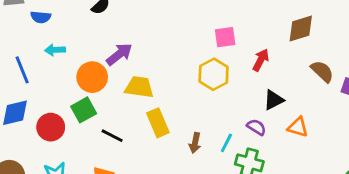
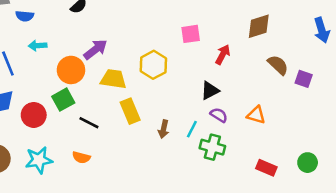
yellow hexagon: (214, 74) -> (153, 65), moved
black triangle: (274, 100) -> (210, 91), moved

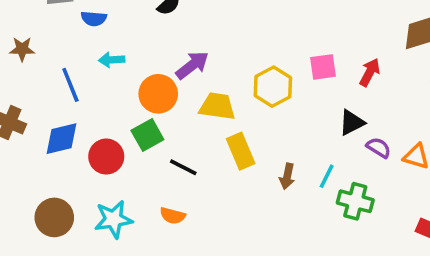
pink square: (191, 34) -> (323, 67), moved
purple semicircle: (219, 115) -> (379, 148), moved

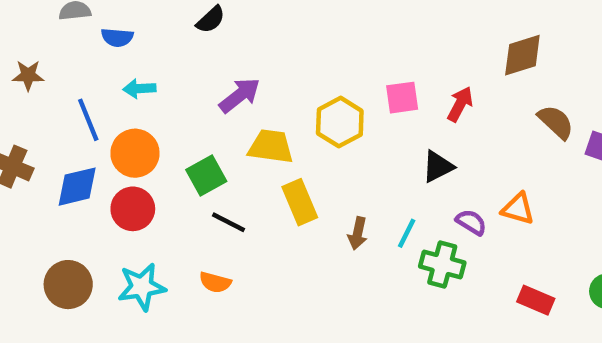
orange circle: (158, 94) -> (135, 153), moved
green square: (147, 135) -> (206, 175), moved
purple semicircle: (379, 148) -> (471, 222), moved

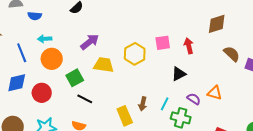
red arrow: (460, 104) -> (189, 46), turned -42
orange circle: (135, 153) -> (52, 59), moved
yellow rectangle: (300, 202) -> (125, 116), moved

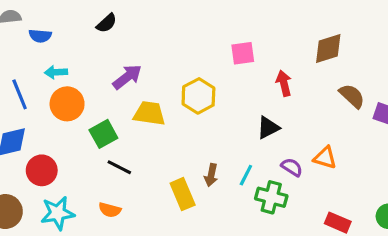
pink square: (163, 43) -> (243, 53), moved
red circle: (42, 93) -> (42, 170), moved

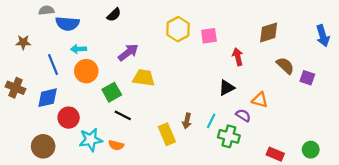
blue semicircle: (40, 36) -> (67, 24), size x1.5
yellow hexagon: (198, 96) -> (178, 29), moved
orange triangle: (325, 158) -> (260, 100), moved
cyan star: (58, 213) -> (91, 140), moved

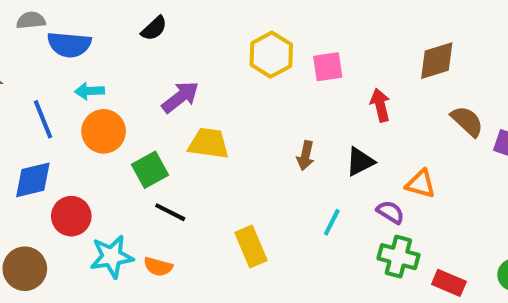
brown arrow: (187, 121) -> (306, 156), moved
green cross: (229, 136) -> (398, 257), moved

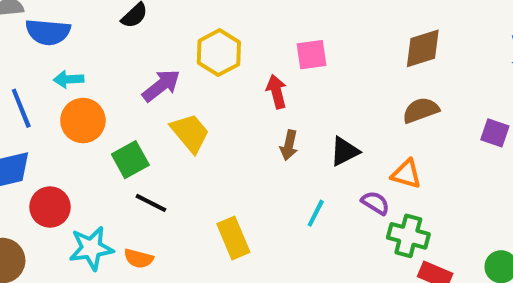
yellow hexagon: (271, 55) -> (219, 53), moved
red arrow: (380, 105) -> (277, 92), moved
brown semicircle: (467, 121) -> (421, 110), moved, turned -63
yellow trapezoid: (209, 143) -> (190, 133), turned 42
green cross: (398, 257) -> (408, 236), moved

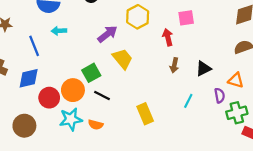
orange circle: (83, 121) -> (73, 90), moved
purple semicircle: (375, 203) -> (220, 95), turned 48
green cross: (408, 236) -> (237, 113), turned -30

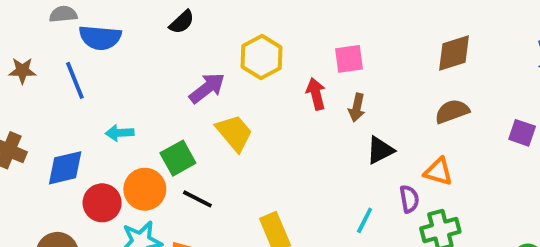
cyan arrow: (59, 31) -> (120, 133), moved
blue line: (34, 46) -> (75, 80), moved
brown arrow: (174, 65) -> (357, 108), moved
cyan line: (188, 101) -> (365, 220), moved

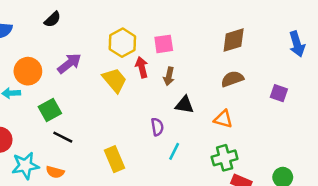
yellow hexagon: (262, 57) -> (122, 43), moved
yellow trapezoid: (234, 133) -> (115, 80), moved
black triangle: (380, 150) -> (184, 105), turned 36
orange circle: (145, 189) -> (28, 71), moved
purple semicircle: (409, 199) -> (157, 127), moved

